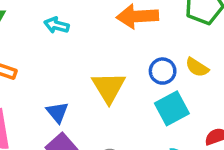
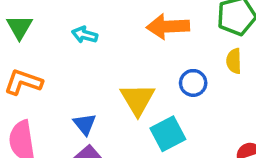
yellow semicircle: (197, 67) -> (234, 61), moved, turned 55
cyan square: (172, 108) -> (168, 134), moved

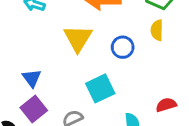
yellow triangle: (138, 99) -> (78, 38), moved

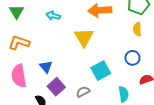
blue circle: (123, 47) -> (132, 58), moved
blue triangle: (32, 78) -> (46, 67), moved

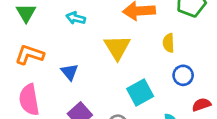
yellow semicircle: (137, 29) -> (168, 43), moved
blue triangle: (46, 67) -> (70, 72), moved

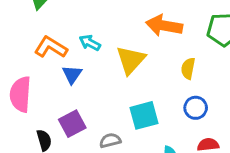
cyan arrow: (76, 18) -> (90, 43), moved
orange L-shape: (29, 55) -> (51, 47), moved

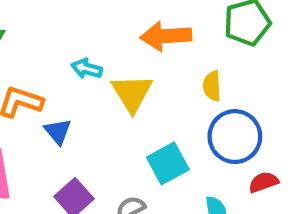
cyan arrow: (90, 43) -> (87, 69), moved
blue circle: (196, 108) -> (235, 137), size x1.6

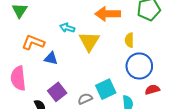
blue triangle: (58, 132) -> (51, 58), turned -40
cyan square: (168, 163) -> (106, 89), moved

